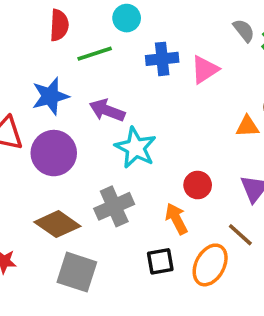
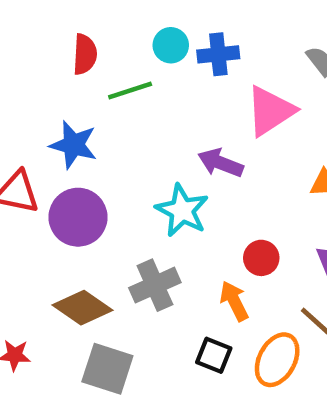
blue cross: (162, 59) -> (218, 54), moved
pink triangle: (205, 70) -> (270, 111), size x1.4
blue star: (50, 96) -> (73, 145), turned 30
purple arrow: (107, 110) -> (221, 163), moved
black square: (160, 261) -> (214, 355), turned 32

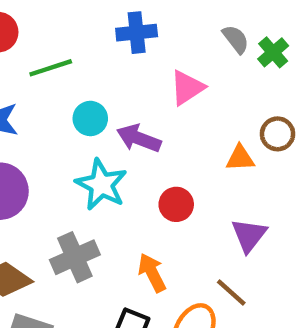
cyan circle: (171, 45) -> (90, 118), moved
pink triangle: (270, 111) -> (187, 88), size x0.7
red circle: (261, 258) -> (176, 204), moved

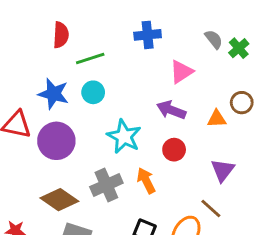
cyan circle: (90, 118) -> (93, 92), moved
purple arrow: (139, 138) -> (171, 110), moved
orange arrow: (152, 273) -> (146, 181), moved

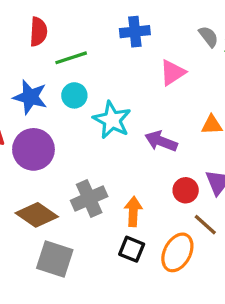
purple arrow: (171, 110) -> (161, 141), moved
cyan star: (124, 136) -> (112, 120), moved
red circle: (174, 150) -> (186, 190), moved
orange arrow: (146, 181) -> (133, 212), moved, turned 30

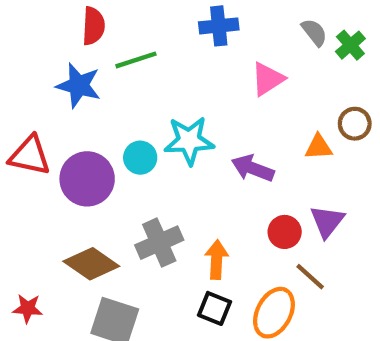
cyan circle: (74, 95) -> (140, 158), moved
blue star: (30, 97) -> (79, 85), moved
cyan star: (112, 120) -> (189, 141), turned -30

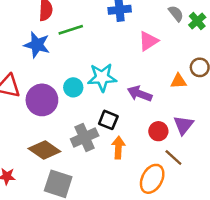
black square: (215, 308) -> (108, 120), moved

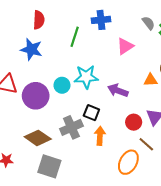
green line: (71, 30) -> (75, 37), moved, turned -54

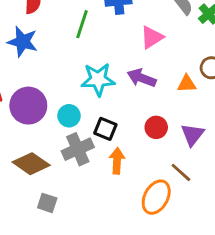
cyan circle: (62, 85) -> (69, 116), moved
purple arrow: (118, 91) -> (142, 78), moved
red circle: (134, 122) -> (156, 127), moved
gray square: (49, 166) -> (47, 203), size x0.6

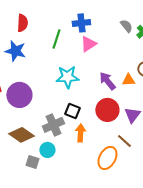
pink triangle: (152, 37) -> (88, 44), moved
purple arrow: (142, 78) -> (107, 81), moved, turned 30
cyan circle: (69, 116) -> (47, 150), moved
red circle: (156, 127) -> (107, 110), size x1.5

